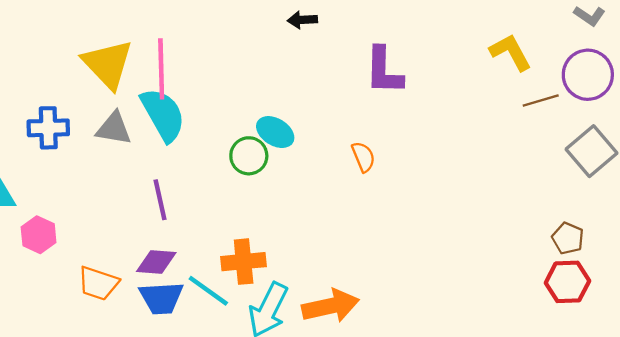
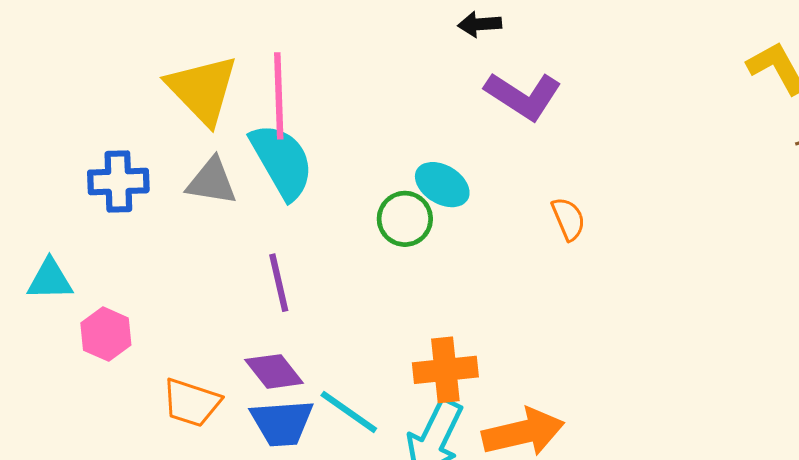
purple L-shape: (384, 71) -> (523, 96), moved, turned -58
purple diamond: (156, 262) -> (274, 371), turned 48
orange cross: (244, 262) -> (445, 370), moved

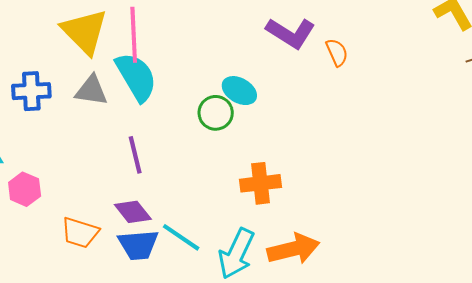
orange semicircle: (568, 219) -> (337, 52), moved
orange cross: (445, 370) -> (261, 183), moved

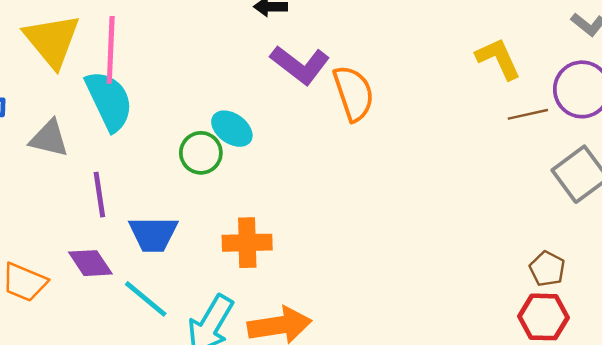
orange semicircle: (337, 52) -> (354, 93), size x1.6
gray triangle: (91, 90) -> (49, 138), moved
blue trapezoid: (138, 245) -> (153, 234), moved

